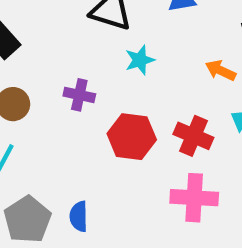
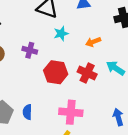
orange arrow: (221, 70) -> (93, 42), moved, turned -48
pink cross: (194, 198) -> (71, 112), moved

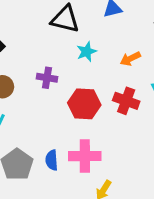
pink cross: (71, 112) -> (85, 156), moved

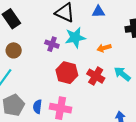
cyan star: (87, 52) -> (75, 38), size x1.5
purple cross: (47, 78) -> (52, 44), moved

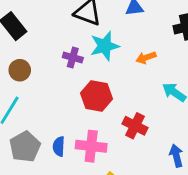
red cross: (96, 76) -> (135, 126), moved

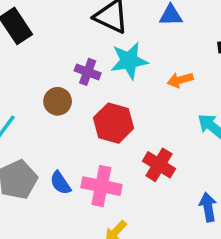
brown circle: (20, 70) -> (58, 101), moved
blue semicircle: (59, 146) -> (60, 183), turned -42

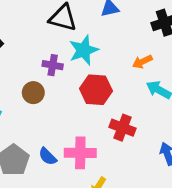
orange arrow: (180, 80) -> (142, 62), moved
red hexagon: (114, 123) -> (96, 90), moved

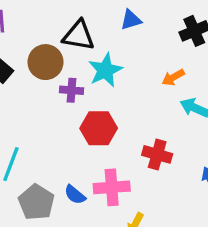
red hexagon: (96, 90) -> (99, 128), moved
brown circle: (33, 93) -> (45, 62), moved, size x1.4

